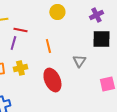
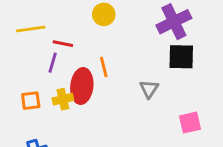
yellow circle: (57, 12) -> (104, 14), moved
purple cross: (96, 15) -> (174, 22), size x1.6
red ellipse: (52, 80) -> (82, 86), moved, turned 30

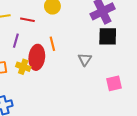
red line: (63, 44) -> (27, 20), moved
yellow cross: (63, 99) -> (23, 67), turned 32

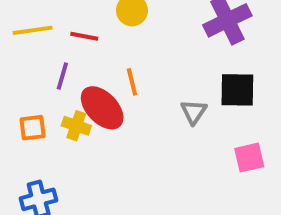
black square: (108, 36) -> (237, 90), moved
red ellipse: (37, 57) -> (102, 108), turned -50

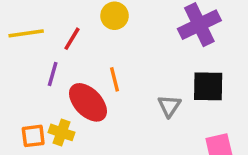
red line: (84, 36) -> (72, 39), turned -70
yellow cross: (76, 126) -> (61, 132), moved
orange square: (33, 128) -> (33, 136), moved

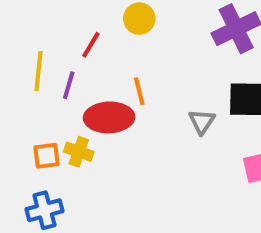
yellow line: (26, 33) -> (38, 71), moved, turned -76
red ellipse: (88, 102) -> (109, 117), turned -48

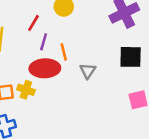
purple line: (69, 85) -> (44, 42), moved
gray triangle: (202, 121) -> (88, 71), moved

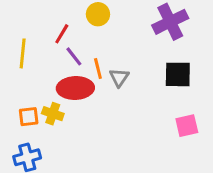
purple line: (44, 42) -> (74, 56), turned -54
gray triangle: (88, 71) -> (119, 77), moved

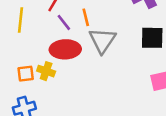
orange line: (98, 68) -> (86, 17), moved
gray triangle: (119, 77) -> (102, 40), size x1.6

